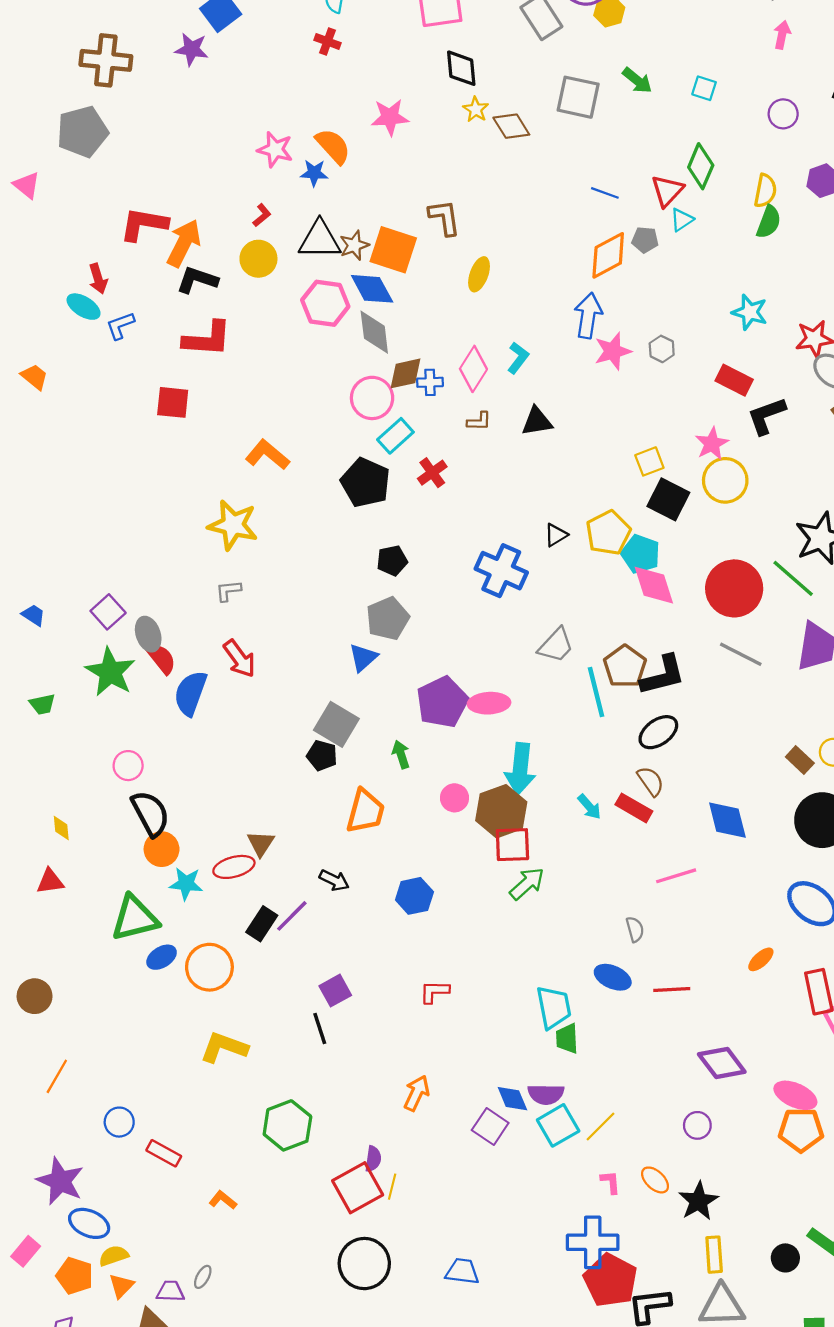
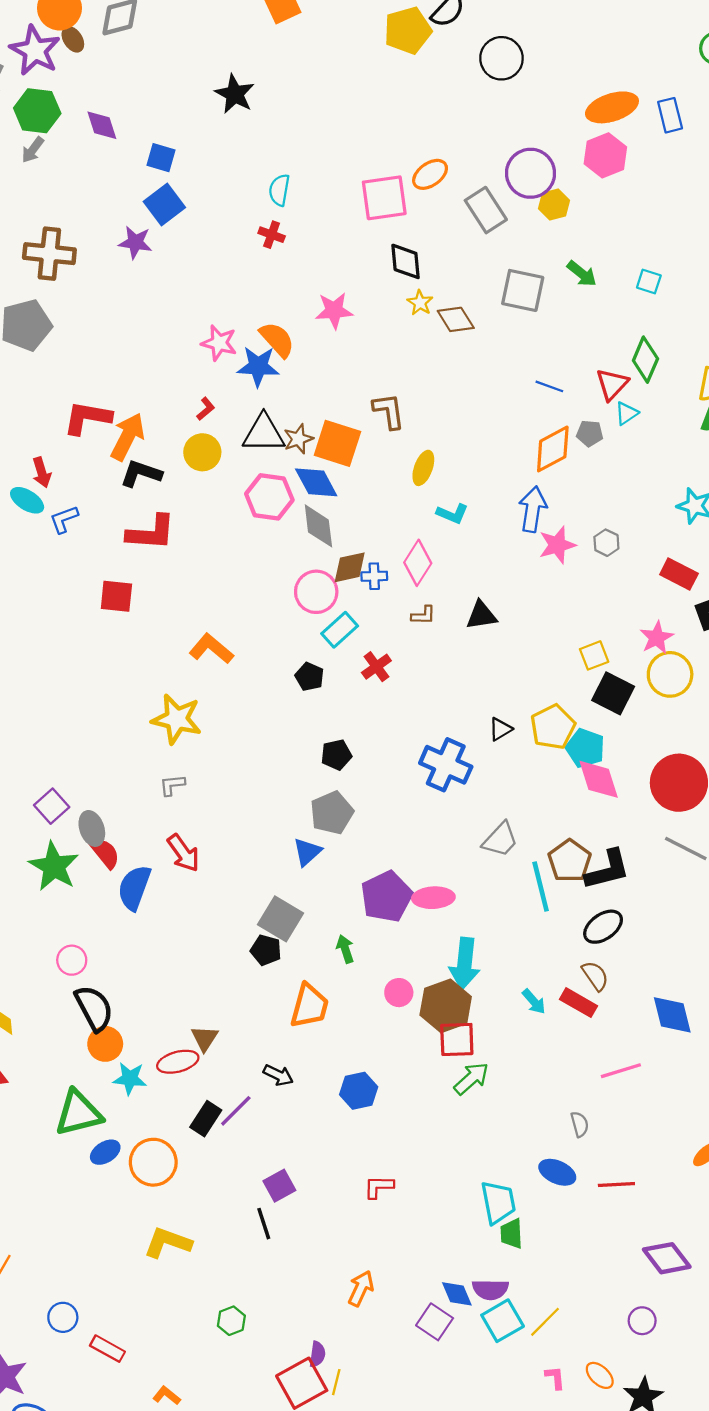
blue star: (314, 173) -> (258, 366), size x1.5
cyan L-shape: (518, 358) -> (452, 514), moved, turned 76
black pentagon: (365, 483) -> (309, 677), size x0.6
green hexagon: (287, 1125) -> (231, 1321), size x0.6

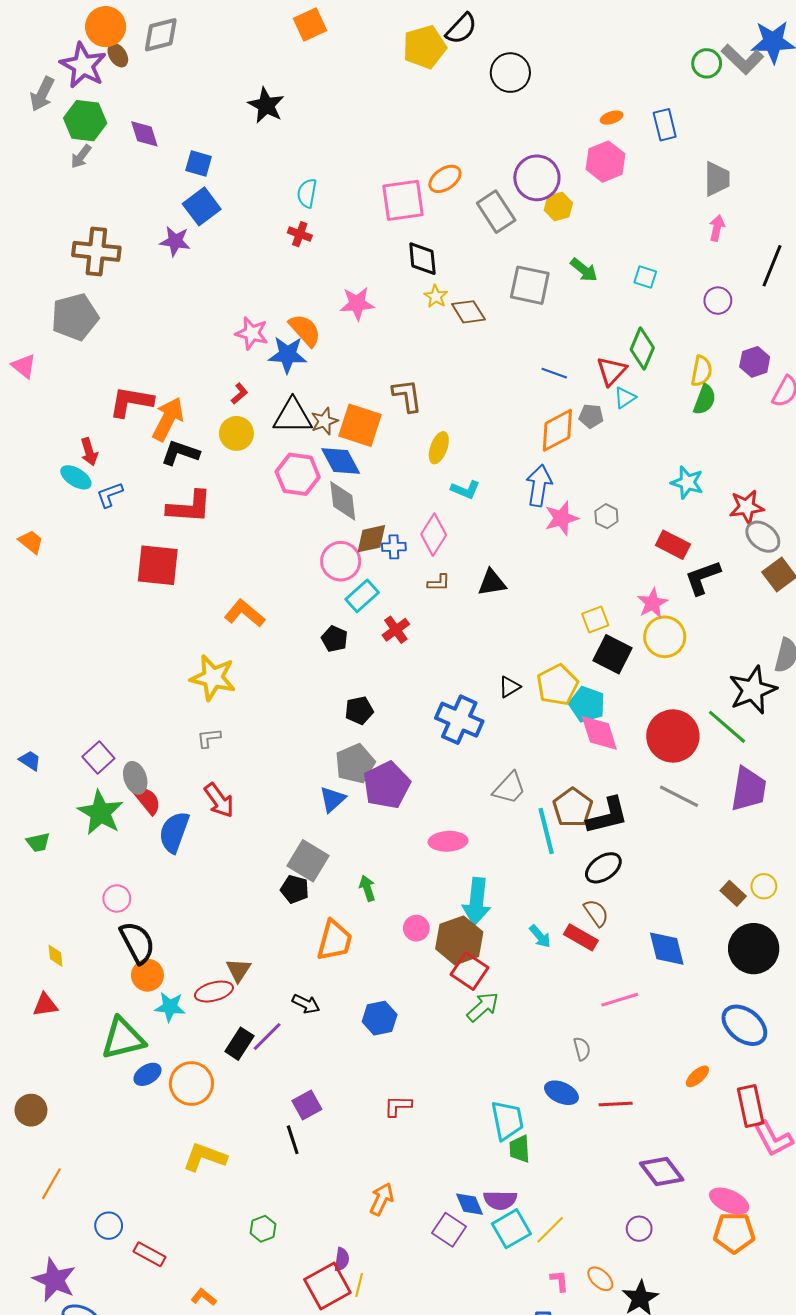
orange ellipse: (612, 107) -> (612, 118), size x0.5
red square: (116, 596) -> (158, 565), size x1.4
purple pentagon: (387, 897) -> (387, 785), moved
red square: (457, 1039) -> (469, 971), turned 36

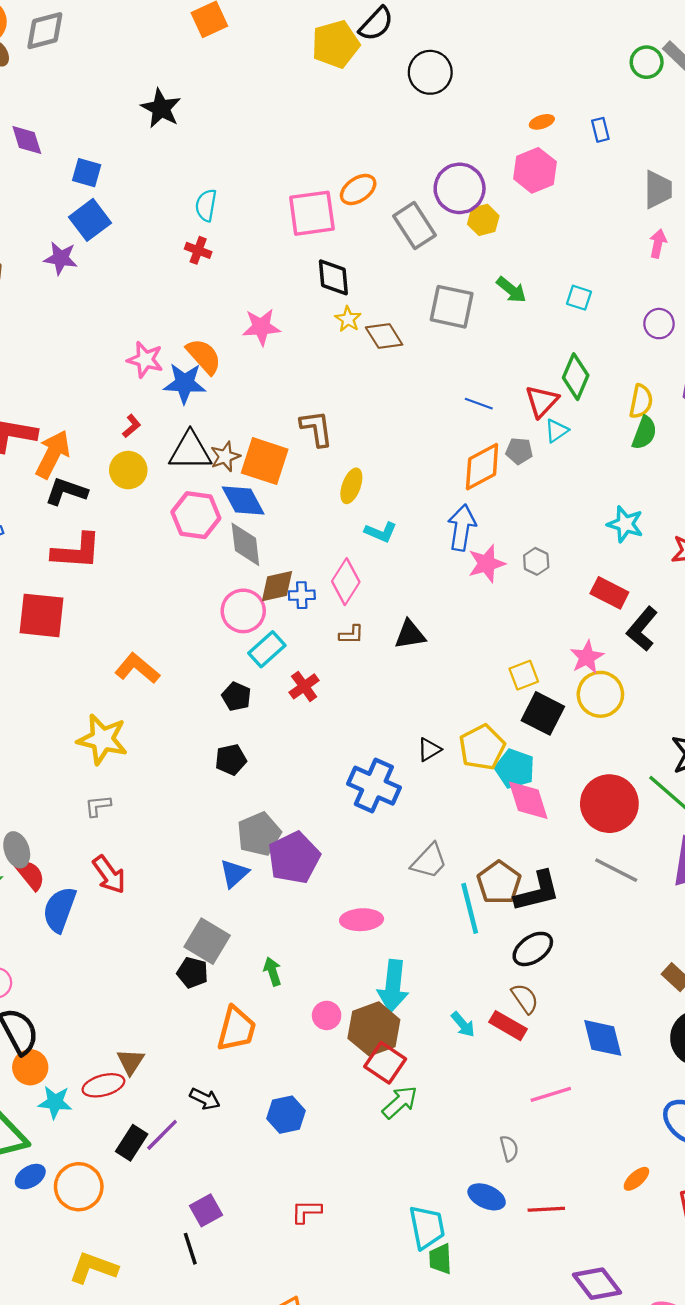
blue rectangle: (665, 125) -> (600, 130), size x0.7
black L-shape: (703, 578) -> (642, 629), turned -30
black pentagon: (359, 710) -> (231, 760), moved

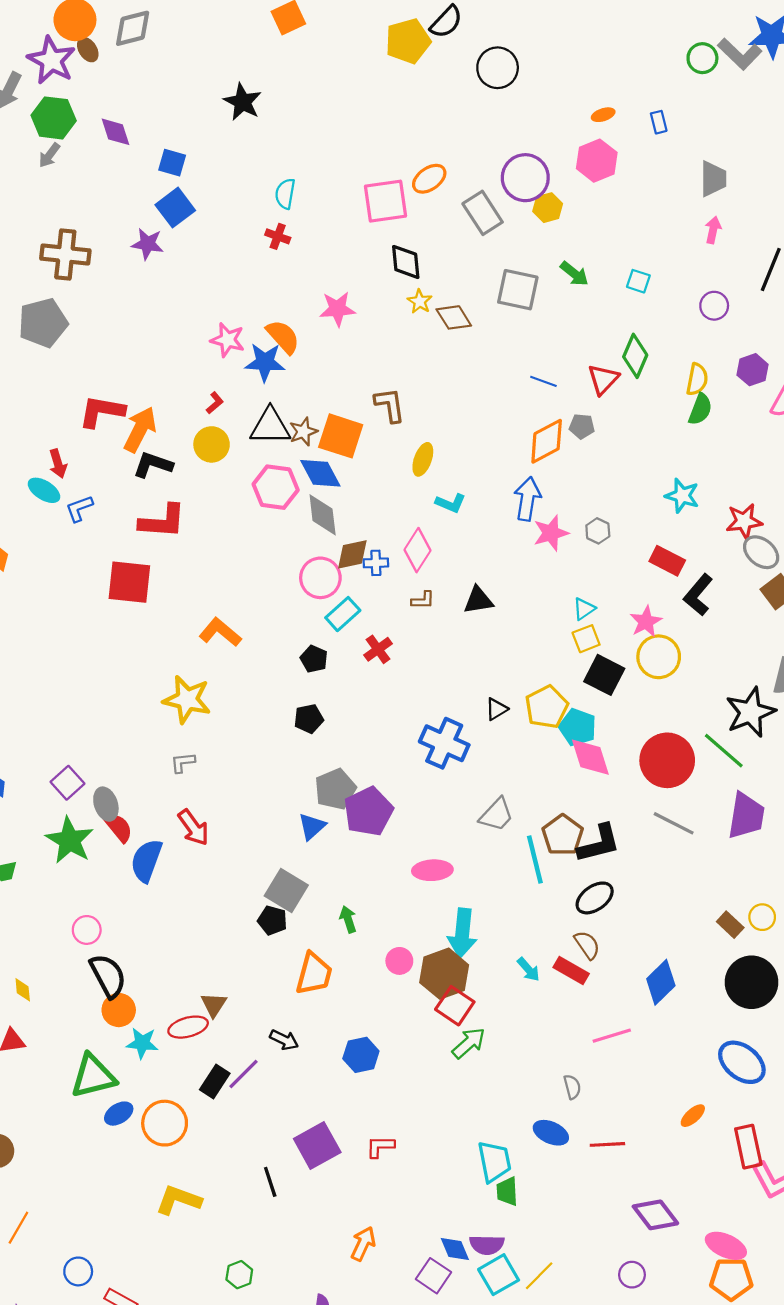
cyan triangle: (556, 431) -> (584, 609), moved
blue diamond: (603, 1038) -> (661, 982), turned 60
purple square: (206, 1210) -> (317, 1146), moved, size x1.5

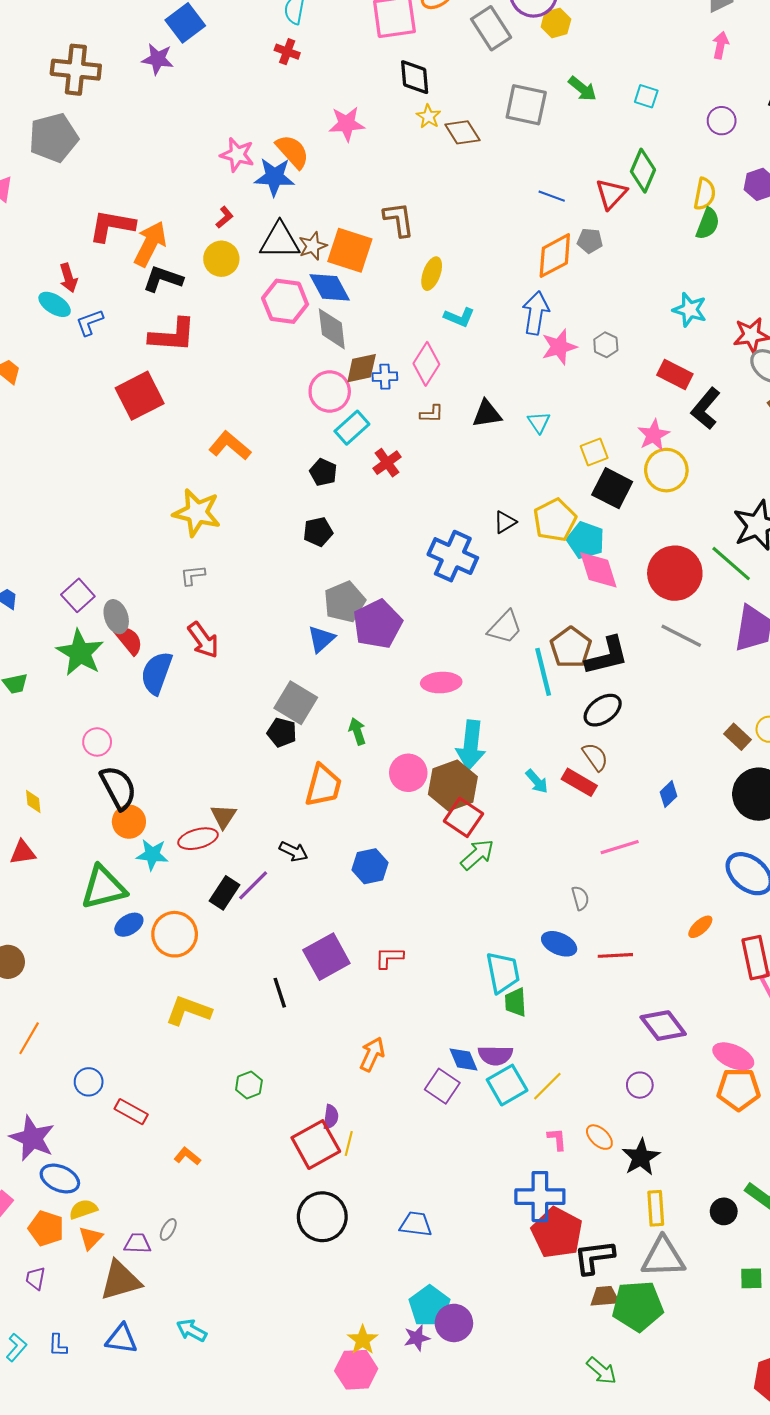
red square: (129, 582) -> (140, 396), turned -33
cyan triangle: (584, 609) -> (539, 422), moved, turned -30
pink circle: (399, 961) -> (408, 773), size x1.4
blue diamond: (661, 982) -> (668, 794), size x0.6

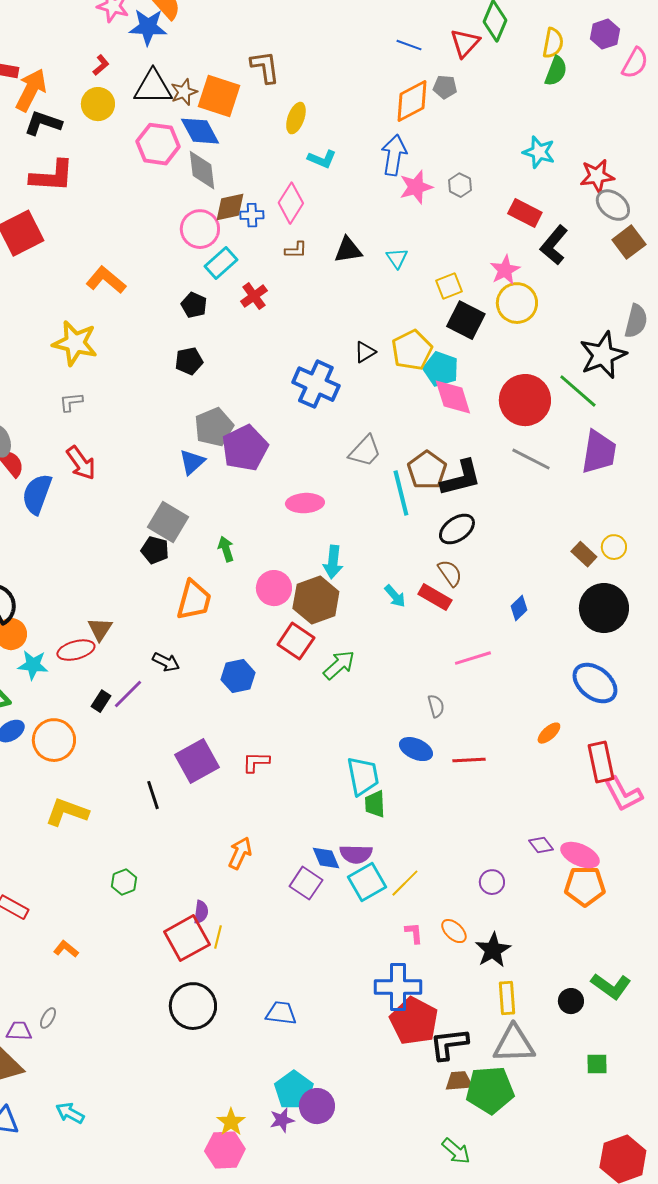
cyan arrow: (471, 745) -> (333, 562), size x0.7
red square: (463, 817) -> (296, 641), moved
black rectangle: (225, 893) -> (101, 701), size x0.7
purple diamond: (663, 1026) -> (541, 845), moved, size x0.6

